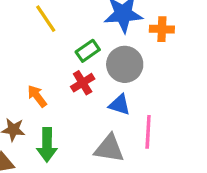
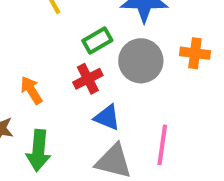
orange cross: (162, 29) -> (195, 53), moved
blue triangle: (120, 105) -> (107, 117), moved

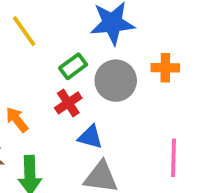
pink line: (162, 145) -> (173, 158), moved

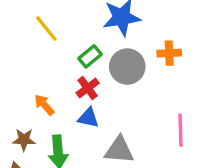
blue triangle: (90, 137) -> (88, 118), moved

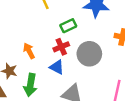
gray circle: (127, 67) -> (89, 54), moved

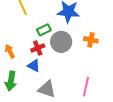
gray circle: (89, 54) -> (61, 42), moved

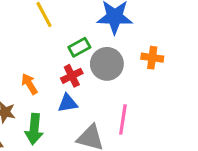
blue triangle: (34, 66) -> (68, 103), turned -32
pink line: (86, 87) -> (123, 119), moved

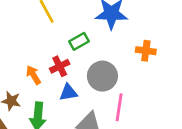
gray circle: (107, 64) -> (102, 76), moved
red cross: (72, 76) -> (60, 66), moved

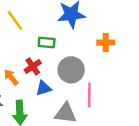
green rectangle: (79, 41) -> (47, 42), turned 42

